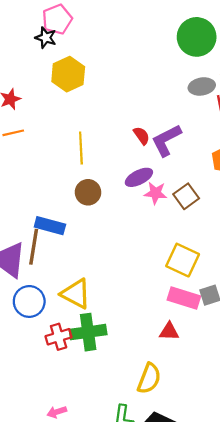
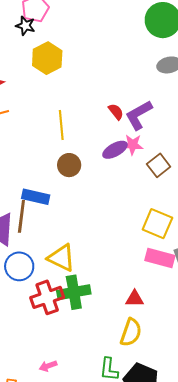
pink star: (156, 193) -> (133, 145), moved
red triangle: (169, 331) -> (135, 299), moved
red cross: (59, 337) -> (47, 297), size x1.4

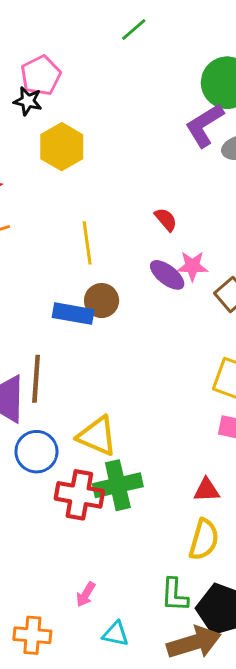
purple L-shape: (139, 115) -> (204, 125), moved
purple ellipse: (115, 150) -> (167, 275), turned 70
blue rectangle: (36, 197) -> (73, 314), moved
red cross: (47, 297) -> (79, 495), turned 32
pink arrow: (48, 366) -> (86, 594), turned -36

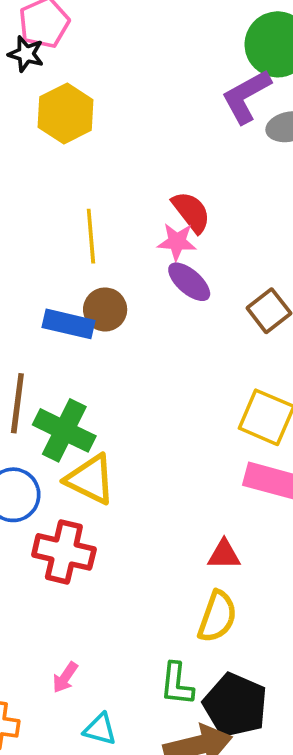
red semicircle: (166, 219) -> (191, 212), size x1.4
pink star: (192, 266) -> (177, 242), moved
green cross: (118, 485) -> (64, 430), moved, turned 36

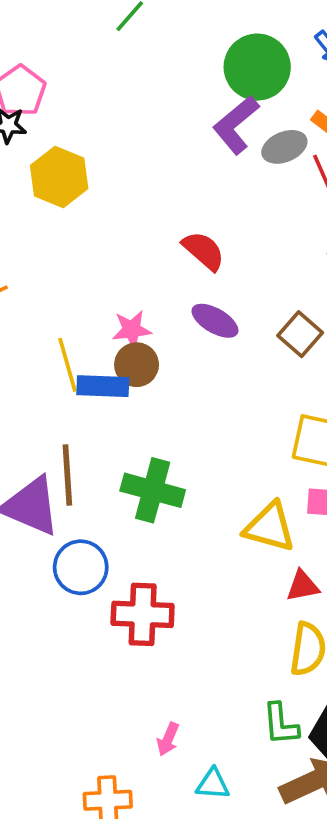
yellow line: (91, 236) -> (67, 365), moved
pink star: (177, 242) -> (132, 330), moved
green cross: (64, 430) -> (153, 490), moved
yellow triangle: (90, 479) -> (270, 527), moved

